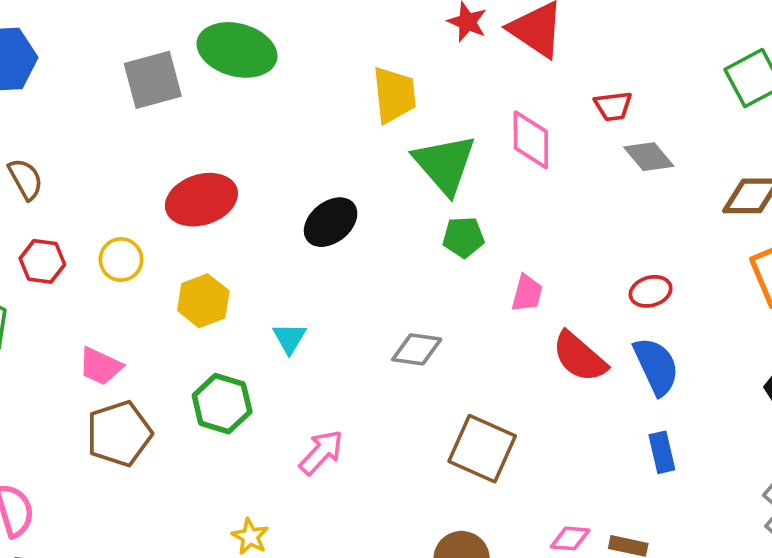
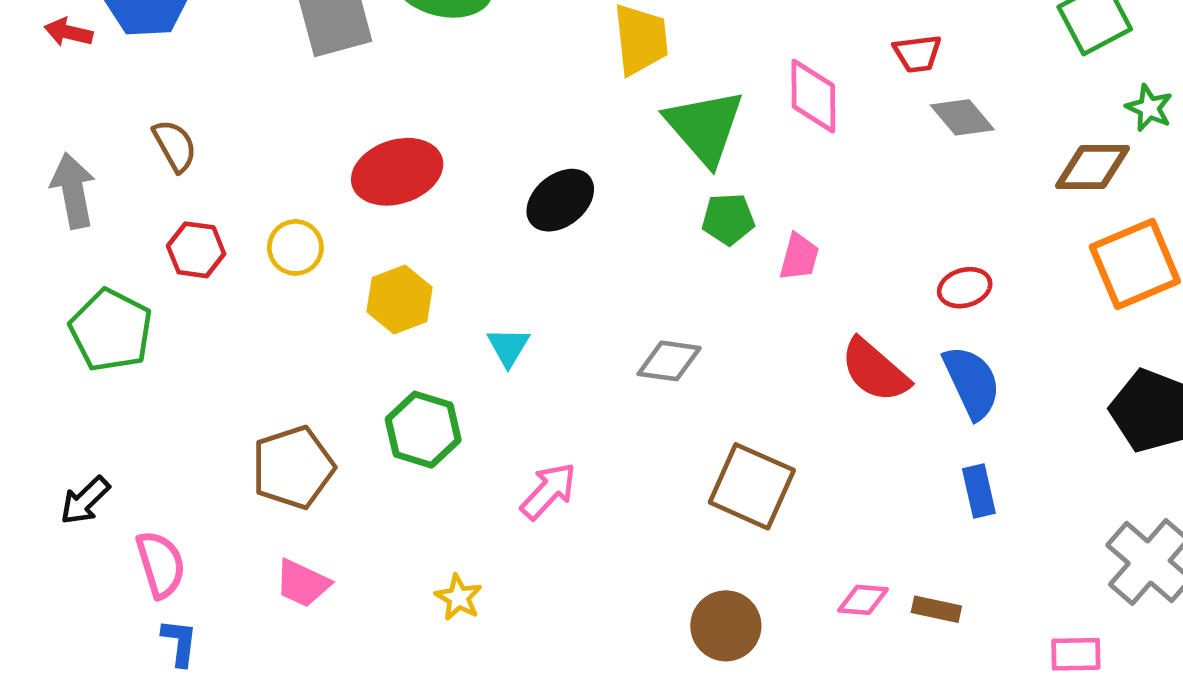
pink trapezoid: (527, 293) -> (799, 257), moved
pink trapezoid: (100, 366) -> (302, 583), moved

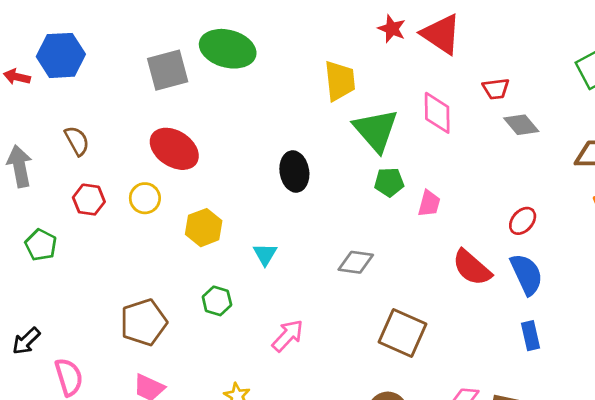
red ellipse: (397, 172) -> (174, 149), moved, turned 51
black ellipse: (560, 200) -> (294, 172), turned -60
red ellipse: (965, 288) -> (523, 221), turned -32
green pentagon: (111, 330) -> (41, 245), size x0.7
green hexagon: (423, 430) -> (217, 301), size x0.7

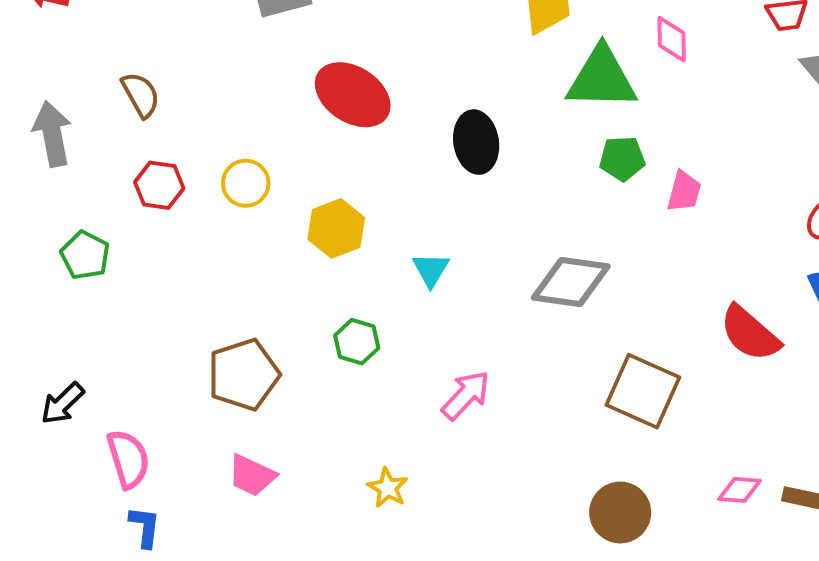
pink diamond: (437, 113) -> (672, 39), moved, size x0.7
green triangle: (376, 130) -> (602, 78), turned -48
red ellipse: (174, 149) -> (353, 95), moved
gray diamond: (356, 262) -> (571, 282), size x1.4
red semicircle: (472, 268) -> (750, 333), moved

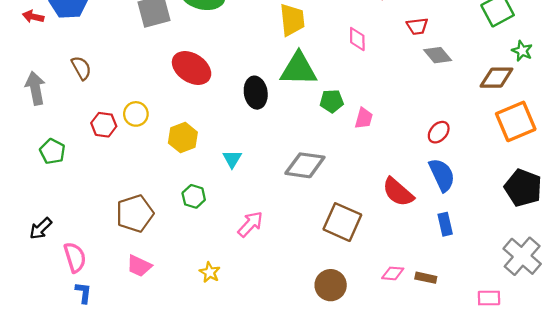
green triangle: (602, 78) -> (299, 69), moved
red hexagon: (159, 185) -> (104, 125), moved

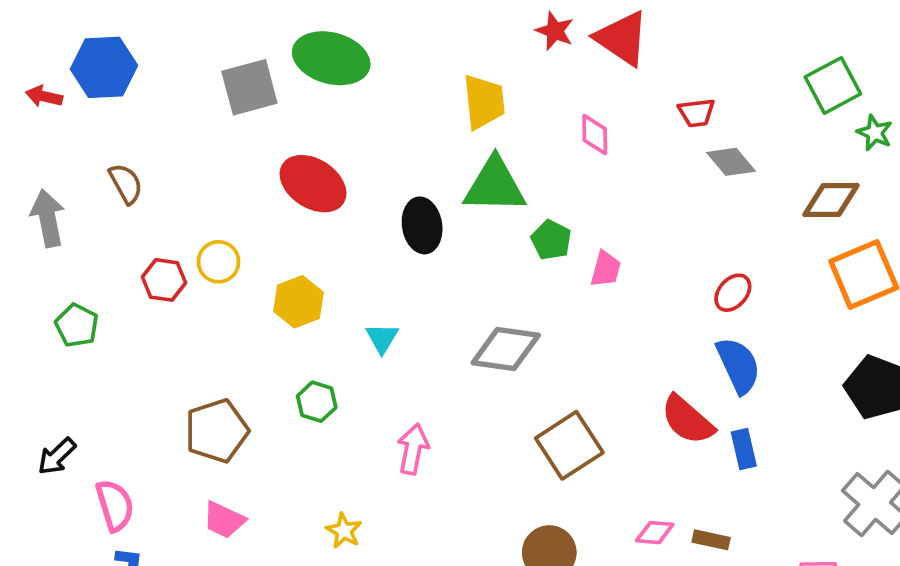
green star: (522, 51) -> (875, 133), moved
green pentagon: (332, 101) -> (551, 240), turned 30
red semicircle: (398, 192) -> (687, 420), moved
brown square: (342, 222) -> (569, 445), turned 33
pink arrow: (250, 224) -> (413, 449), turned -32

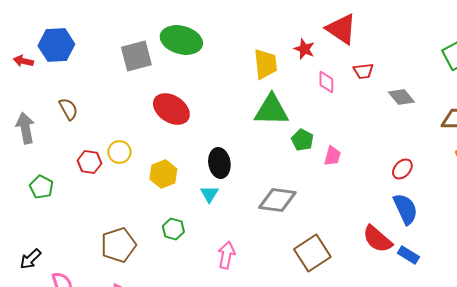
red star: (555, 31) -> (304, 49), moved
red trapezoid: (697, 113) -> (363, 71), moved
black ellipse: (422, 225) -> (219, 163), moved
blue rectangle: (744, 449) -> (408, 255), turned -45

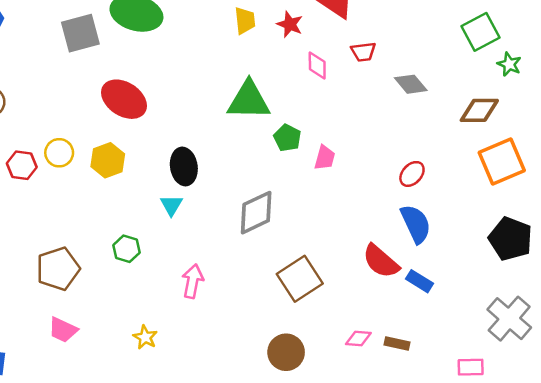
yellow trapezoid: (265, 64) -> (245, 21), moved, size x0.7
yellow hexagon: (163, 174) -> (108, 160), moved
gray diamond: (277, 200) -> (256, 213), turned -33

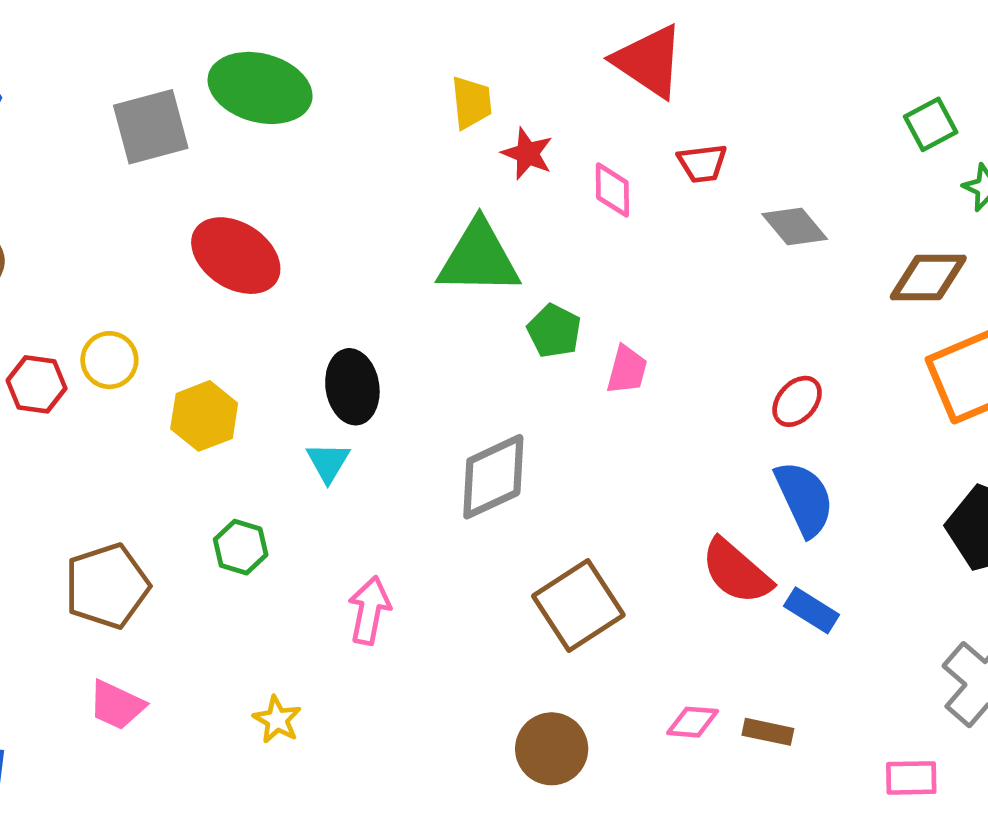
red star: (290, 24) -> (527, 154), moved
green square: (481, 32) -> (931, 124), size x0.7
yellow hexagon: (108, 160) -> (204, 416), moved

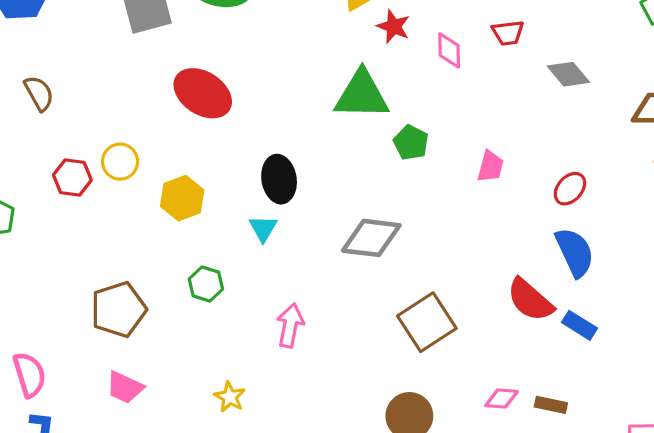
pink trapezoid: (627, 370) -> (490, 166), moved
gray diamond: (493, 477) -> (371, 238), turned 32

